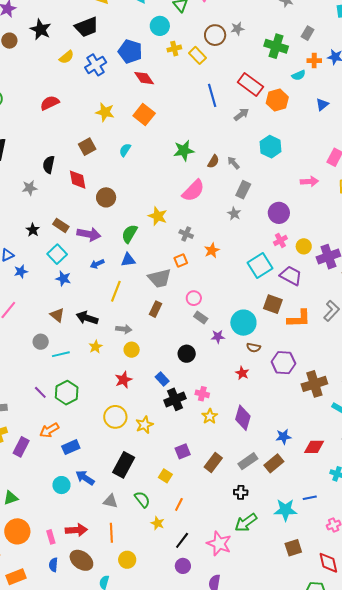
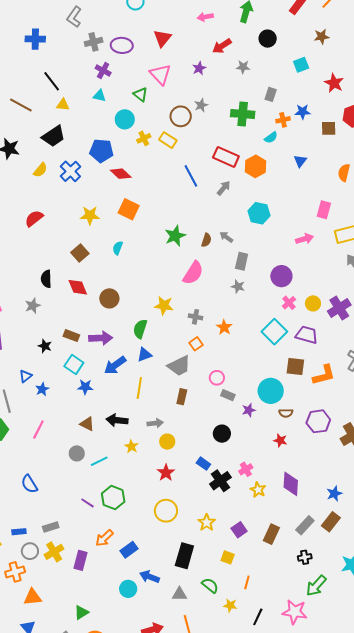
blue arrow: (97, 264) -> (115, 365), size x1.6
pink cross: (202, 394) -> (246, 469), turned -32
yellow star: (144, 425) -> (207, 523), moved

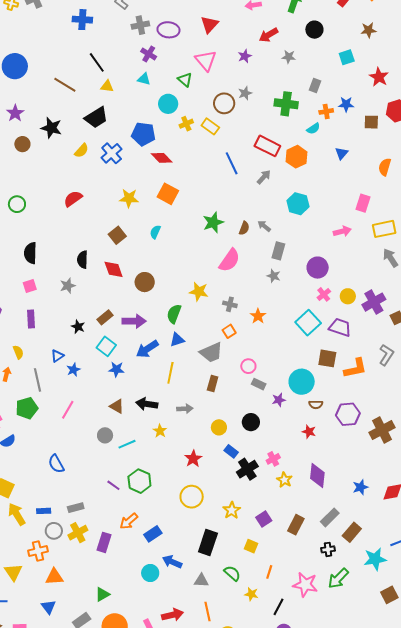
brown rectangle: (71, 336) -> (105, 317), turned -63
yellow circle: (167, 442) -> (219, 427), moved
brown rectangle: (331, 522) -> (352, 532), moved
pink star: (295, 612) -> (305, 585), moved

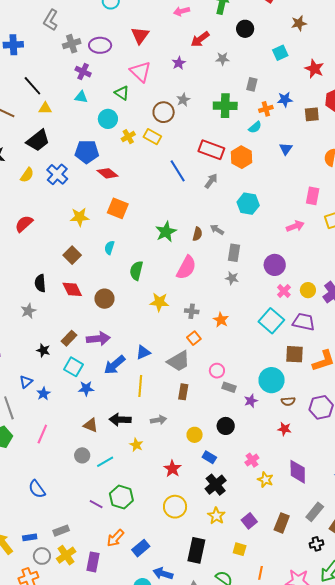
green semicircle: (174, 314) -> (136, 271), moved
black cross: (247, 469) -> (216, 485), moved

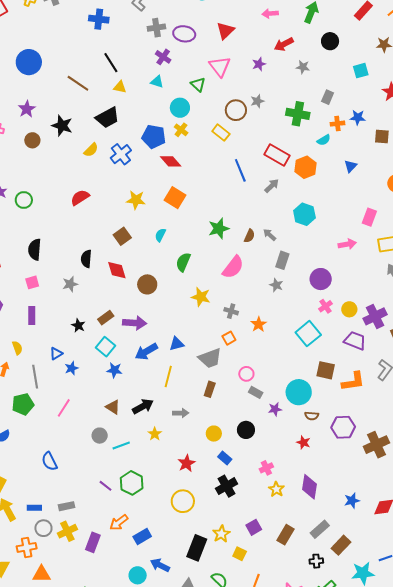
yellow cross: (128, 137) -> (181, 130), moved, turned -32
purple trapezoid: (304, 322) -> (355, 341), moved
black arrow: (120, 420) -> (143, 406), turned 140
yellow star: (216, 516) -> (221, 534), moved

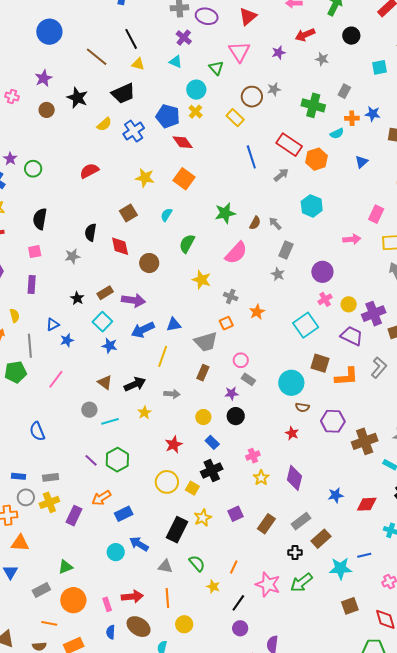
purple star: (275, 409) -> (232, 393), moved
yellow square: (240, 554) -> (192, 488), moved

